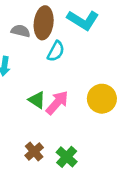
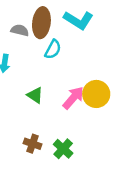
pink arrow: (57, 103) -> (73, 98), moved
brown cross: (34, 152) -> (33, 144), turned -30

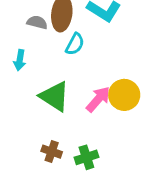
green triangle: (35, 95) -> (55, 96), size x1.6
green cross: (63, 149) -> (86, 157), turned 30

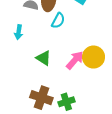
green triangle: (55, 96) -> (44, 58), size x0.7
brown cross: (52, 152) -> (41, 98), size x1.5

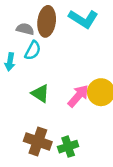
cyan semicircle: (58, 21) -> (33, 50), moved

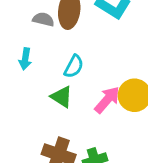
cyan semicircle: (33, 50) -> (74, 66), moved

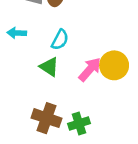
cyan arrow: (25, 59) -> (17, 33), turned 84

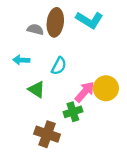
green triangle: (49, 67) -> (36, 89), moved
green cross: (79, 124) -> (73, 112), moved

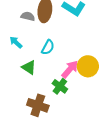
cyan arrow: (21, 60) -> (16, 42), turned 40
green cross: (73, 112) -> (60, 86), turned -35

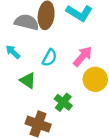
gray semicircle: (28, 16) -> (27, 22), size x1.5
pink arrow: (70, 69) -> (83, 56), moved

